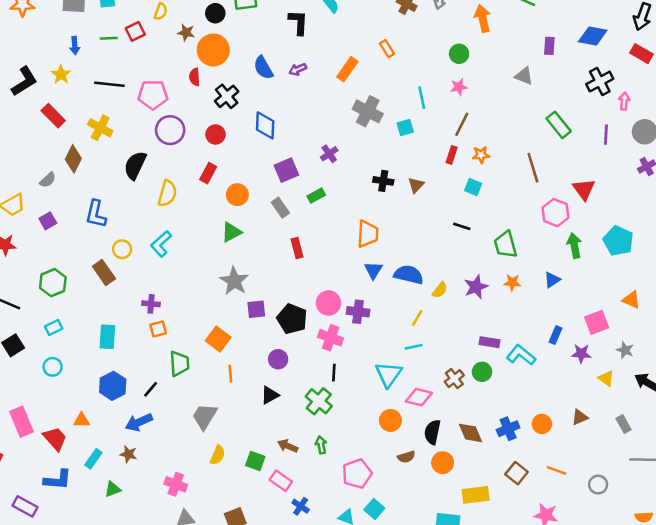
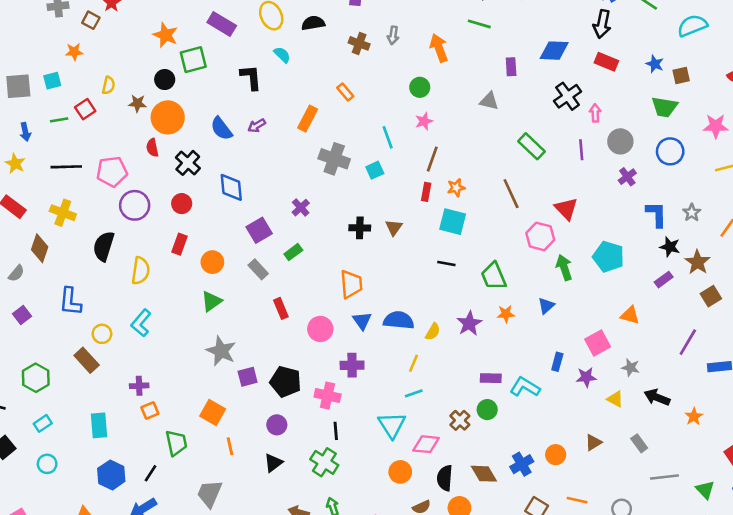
cyan square: (473, 187) -> (453, 222), size x1.5
pink circle: (328, 303) -> (320, 329), moved

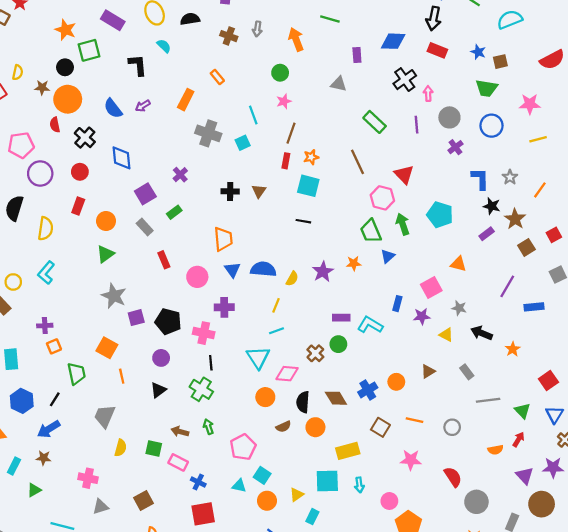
green trapezoid: (494, 276) -> (371, 231), moved

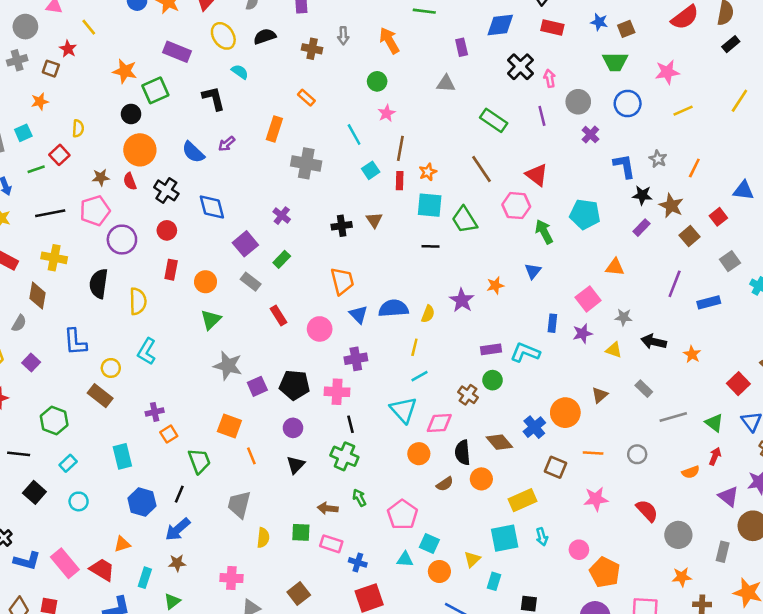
brown star: (42, 87) -> (101, 177), moved
cyan square: (243, 143) -> (371, 170), moved
green trapezoid: (371, 231) -> (465, 220), moved
orange circle: (396, 382) -> (565, 413), size x1.5

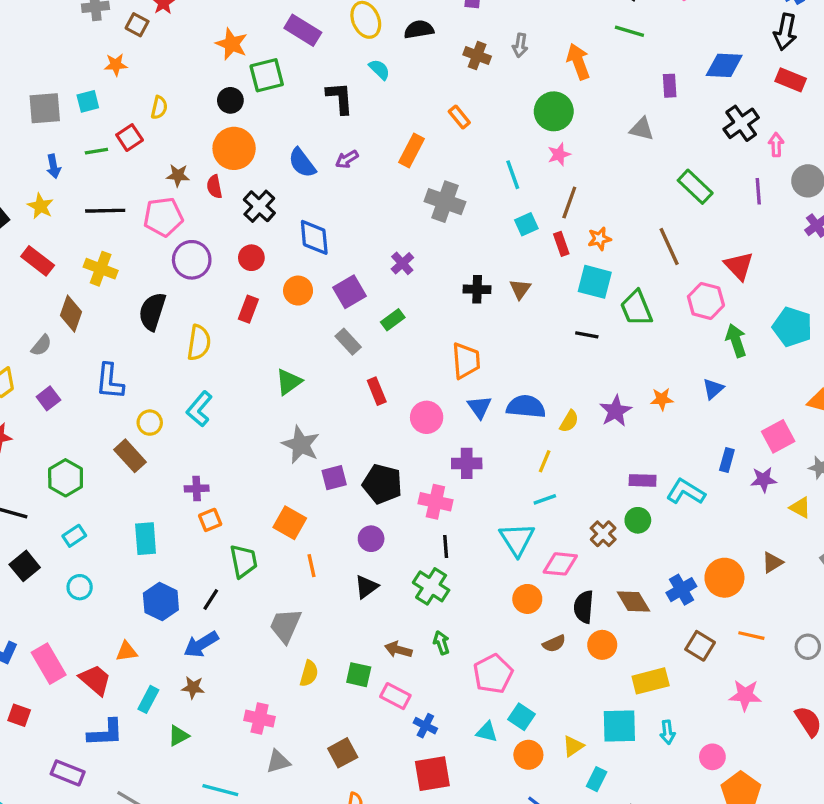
green circle: (377, 81) -> (554, 111), size x1.5
red rectangle: (400, 181) -> (561, 244), turned -30
orange circle: (206, 282) -> (298, 291), moved

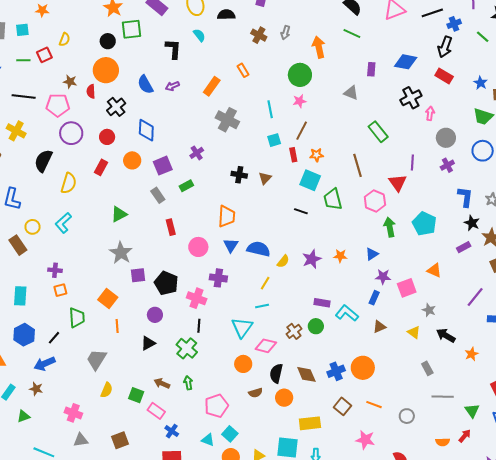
purple line: (758, 191) -> (412, 163), moved
purple star: (764, 480) -> (383, 277), moved
brown triangle: (772, 562) -> (379, 327), moved

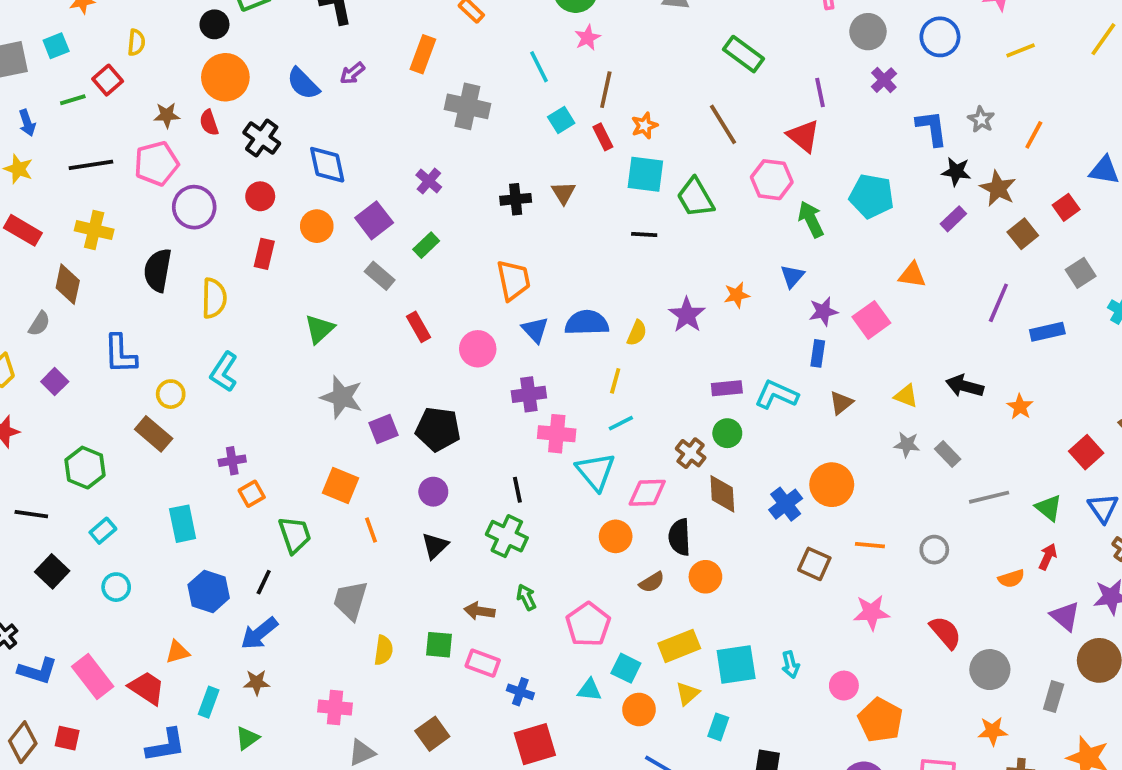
pink cross: (197, 298) -> (557, 434), moved
gray star: (429, 310) -> (907, 445), moved
brown diamond: (306, 374) -> (722, 494), moved, turned 35
yellow rectangle: (310, 423) -> (679, 646), moved

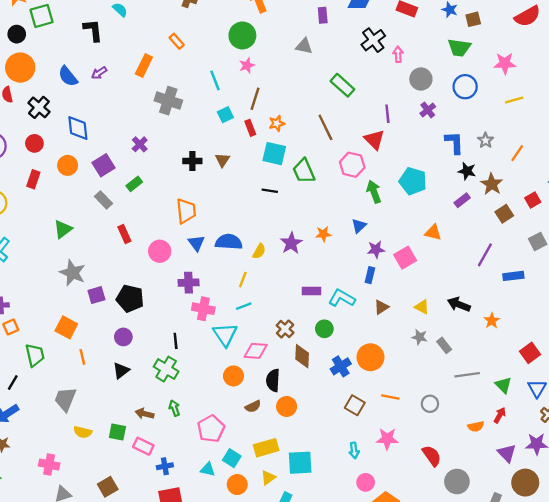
green circle: (727, 433) -> (324, 329), moved
yellow semicircle: (383, 650) -> (83, 432), turned 90
cyan arrow: (790, 665) -> (354, 450), moved
blue cross: (520, 692) -> (165, 466), turned -35

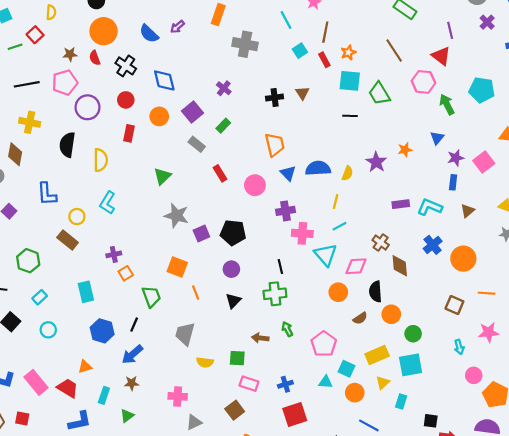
green circle: (324, 329) -> (413, 334), moved
blue cross: (341, 366) -> (433, 245), moved
green cross: (166, 369) -> (275, 294), turned -30
pink rectangle: (143, 446) -> (249, 384), moved

